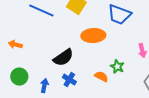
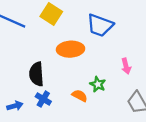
black semicircle: (63, 58) -> (36, 74), turned 120
blue arrow: (44, 86) -> (15, 106), turned 64

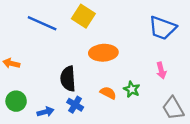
blue trapezoid: (100, 25) -> (162, 28), moved
orange semicircle: (80, 96) -> (108, 93), moved

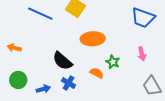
black semicircle: (68, 79) -> (62, 61), turned -45
green star: (132, 89) -> (113, 62), moved

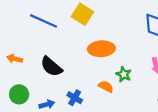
black semicircle: (62, 61) -> (51, 67), moved

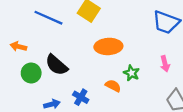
orange arrow: (15, 59) -> (18, 46), moved
green circle: (19, 94) -> (31, 73), moved

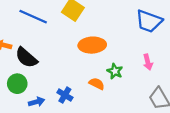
black semicircle: (57, 65) -> (26, 58), moved
green circle: (31, 73) -> (17, 84), moved

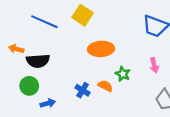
black semicircle: (26, 58) -> (38, 61), turned -45
blue cross: (65, 95) -> (83, 90), moved

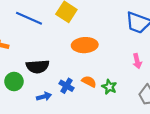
black semicircle: (38, 61) -> (38, 66), moved
green star: (123, 74) -> (109, 87), moved
blue arrow: (48, 103) -> (44, 96), moved

